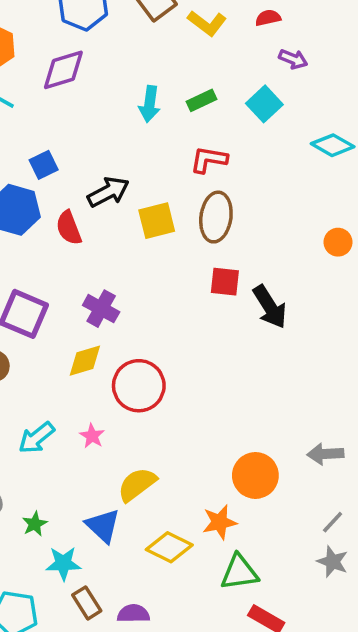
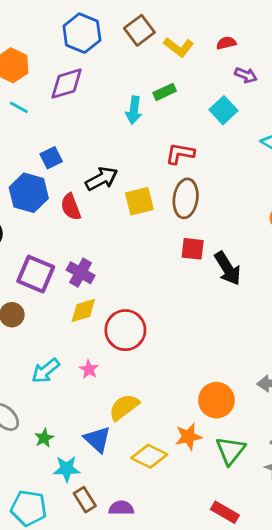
green rectangle: (202, 100) -> (165, 92), moved
purple cross: (101, 309) -> (81, 273), moved
green triangle: (239, 572) -> (230, 451), moved, turned -44

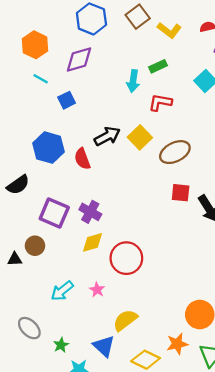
red L-shape: (180, 154) -> (160, 102), moved
blue square: (51, 158) -> (67, 100), moved
brown ellipse: (186, 198) -> (175, 152), turned 56
yellow square: (139, 201) -> (140, 137), moved, turned -30

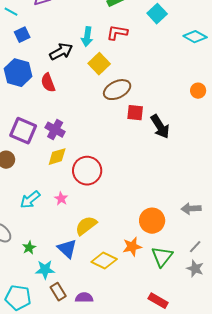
cyan arrow: (133, 81) -> (87, 37), moved
blue square: (67, 100) -> (22, 35), moved
black arrow: (107, 136) -> (61, 52), moved
brown ellipse: (175, 152) -> (117, 90), moved

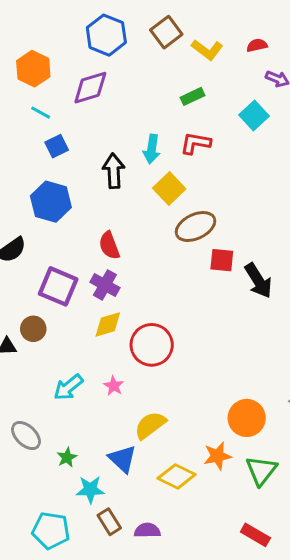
black arrow: (61, 52) -> (114, 171), turned -65
red semicircle: (48, 83) -> (109, 246), moved

